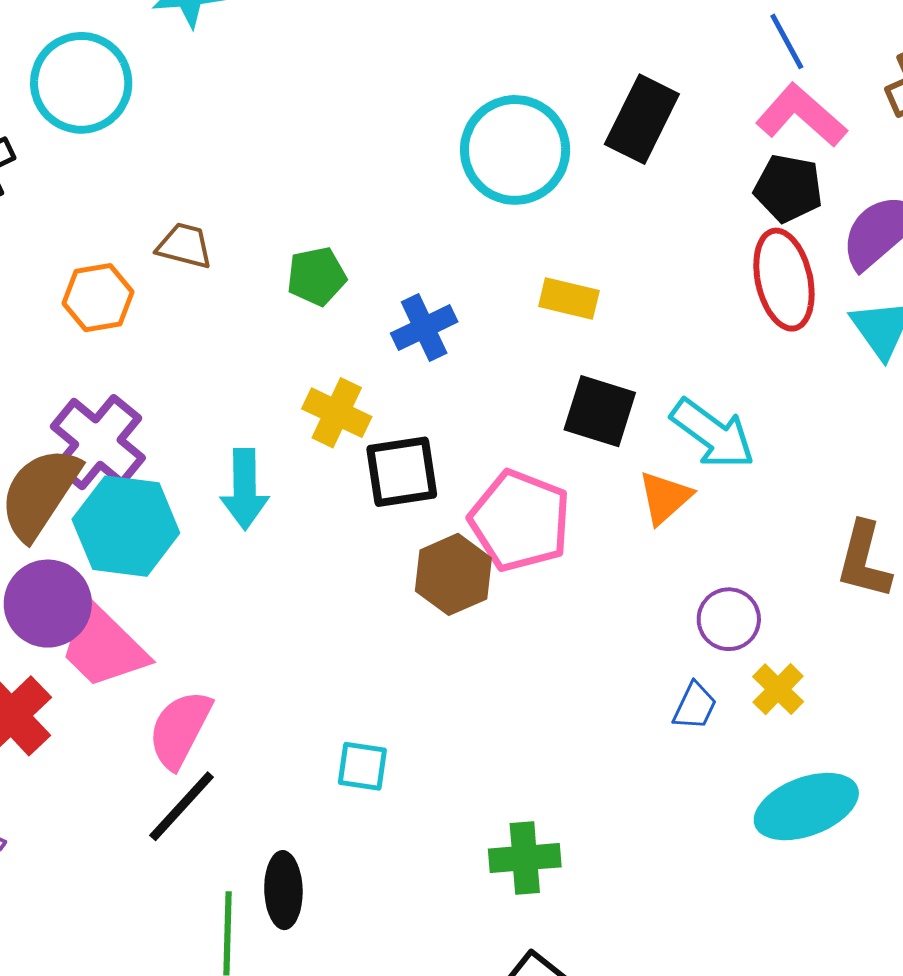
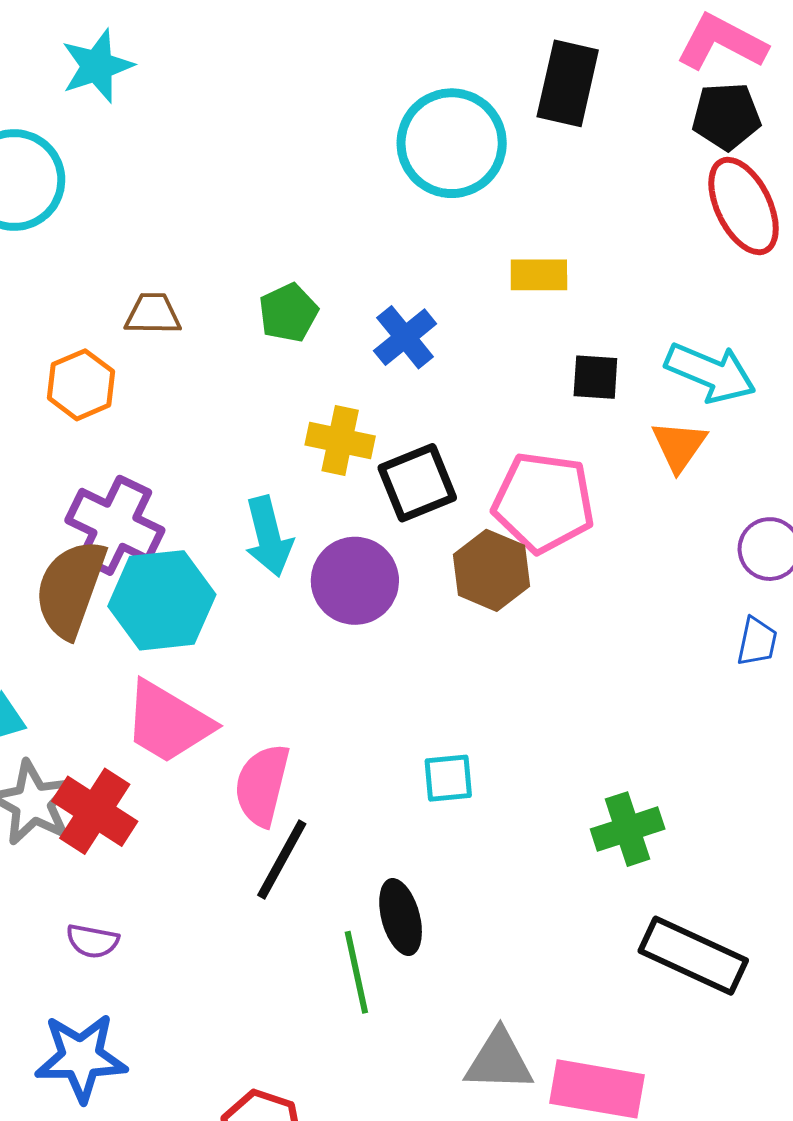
black square: (600, 411) -> (595, 377), size x0.7
purple circle: (48, 604) -> (355, 581), moved

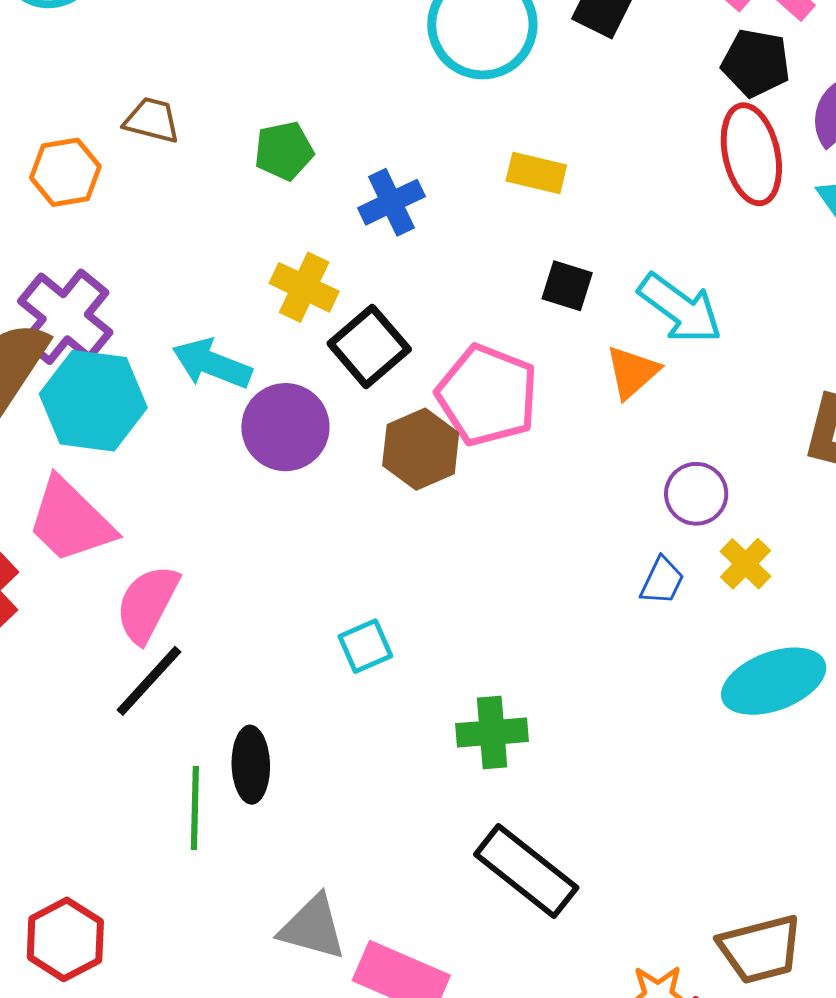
black square: (417, 483) -> (369, 346), turned -32
cyan arrow: (269, 536) -> (212, 364), turned 112
cyan square: (448, 778) -> (365, 646), moved, turned -32

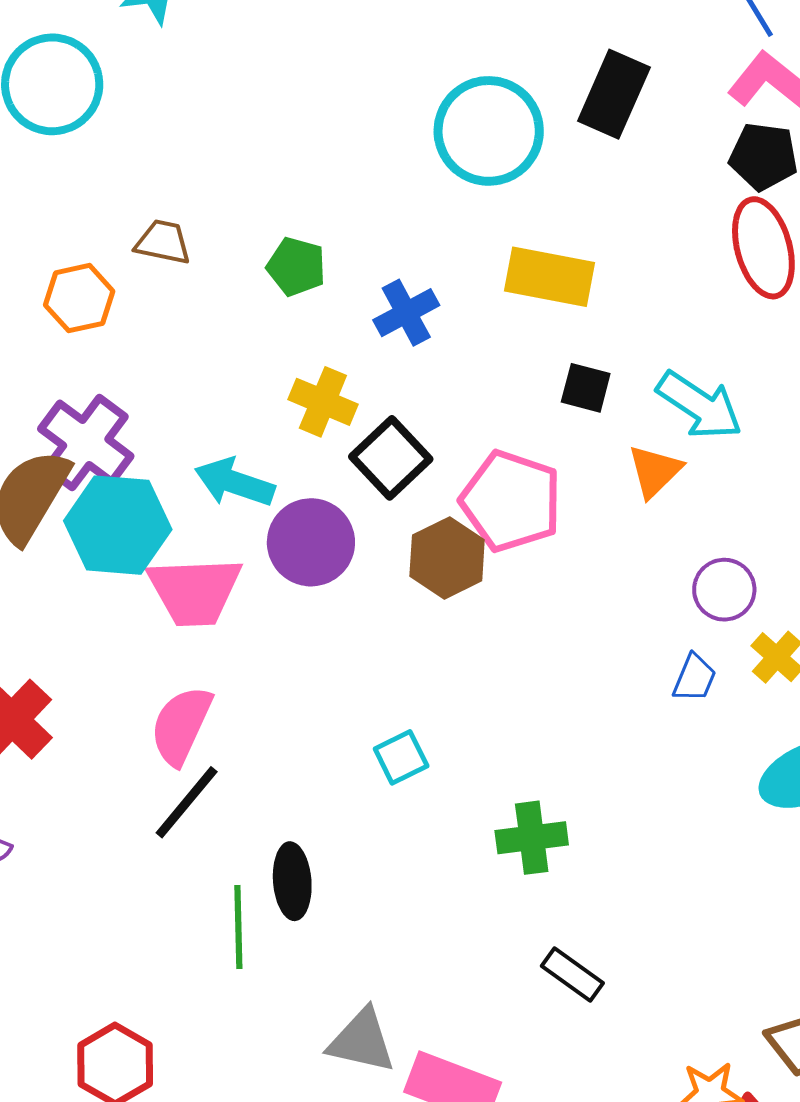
green pentagon: (284, 151) -> (296, 267), turned 30
yellow rectangle: (536, 173) -> (550, 277), size x1.5
pink trapezoid: (71, 521) -> (195, 591), moved, turned -44
black rectangle: (526, 871) -> (572, 974), size x0.6

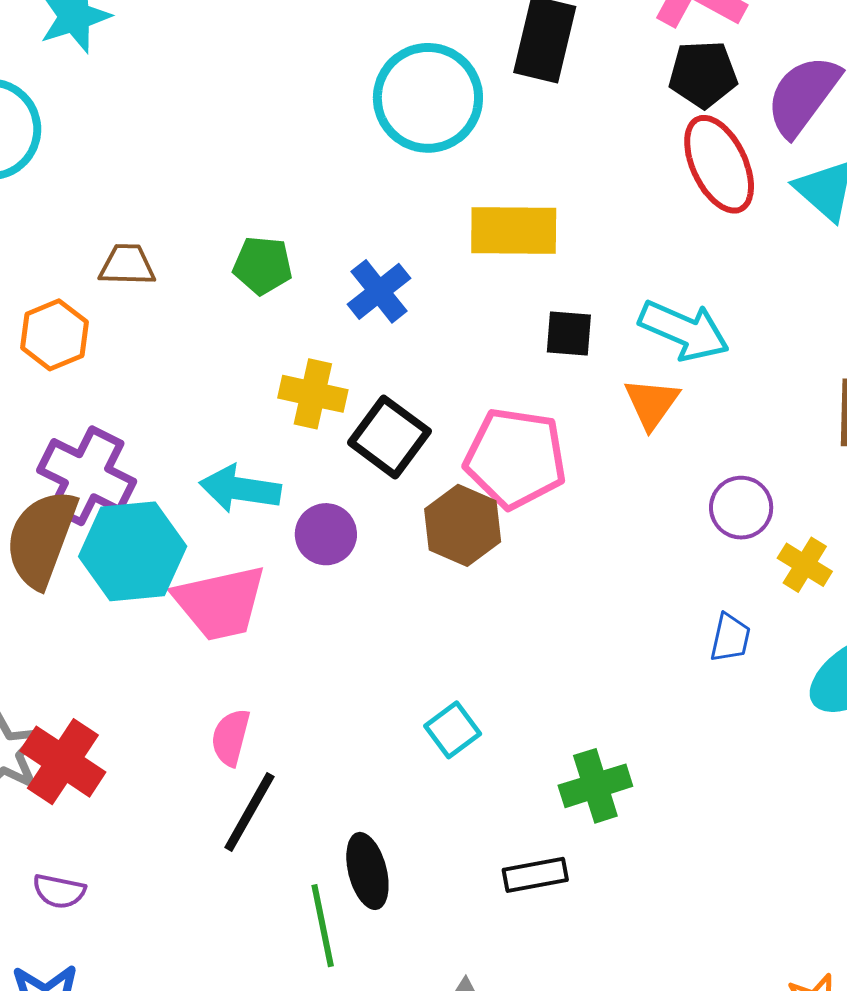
purple circle: (311, 542) -> (326, 534), size x0.7
blue trapezoid: (694, 678) -> (730, 638), moved
pink semicircle: (181, 725) -> (231, 737), size x0.7
black rectangle: (572, 974) -> (535, 875), moved, turned -36

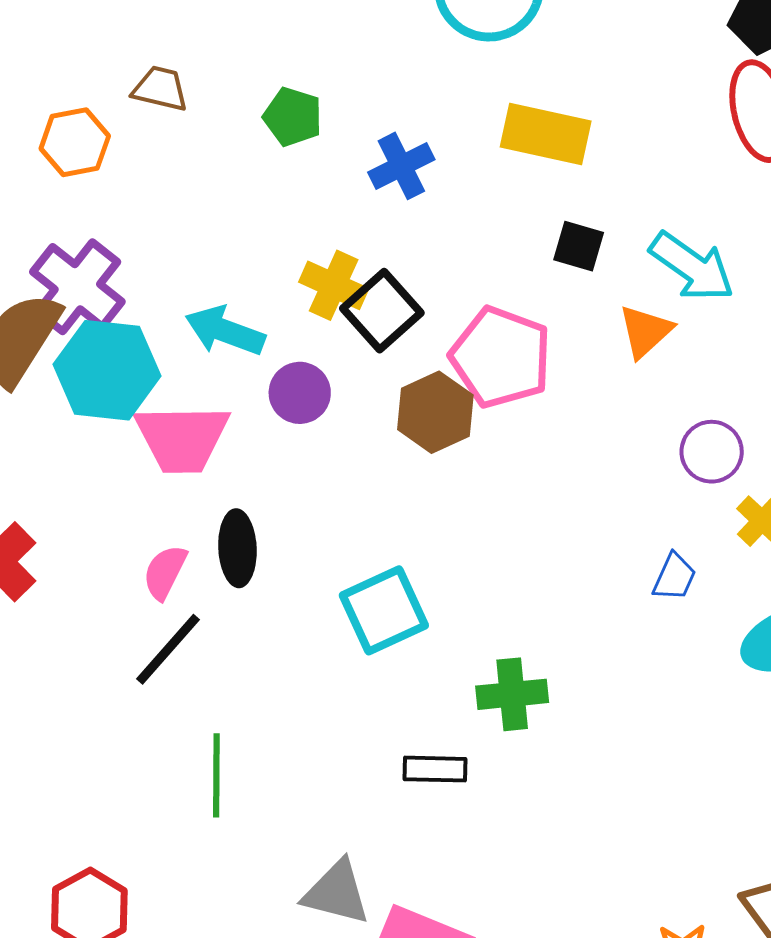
yellow cross: (313, 394) -> (334, 285), moved
cyan square: (453, 730) -> (384, 610), size x1.6
black ellipse: (367, 871) -> (237, 548), moved

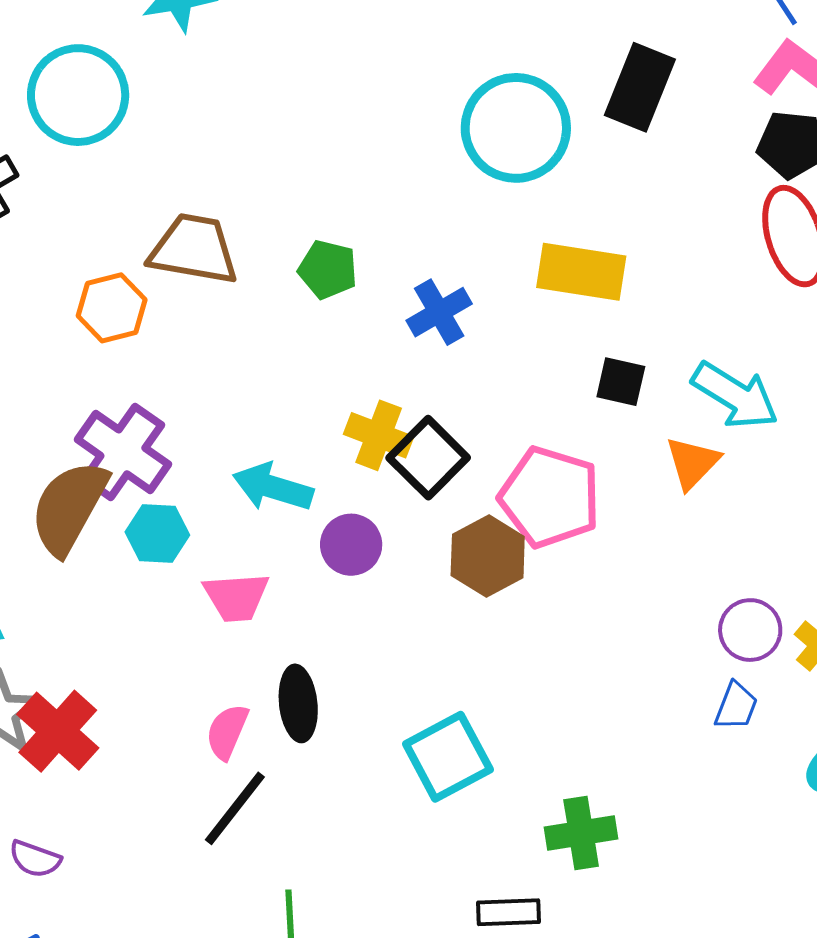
brown trapezoid: (160, 89) -> (194, 249), size x1.6
cyan hexagon: (107, 370) -> (157, 533), size x0.6
pink trapezoid: (182, 438) -> (236, 597), size x0.7
purple circle: (712, 452) -> (750, 630), moved

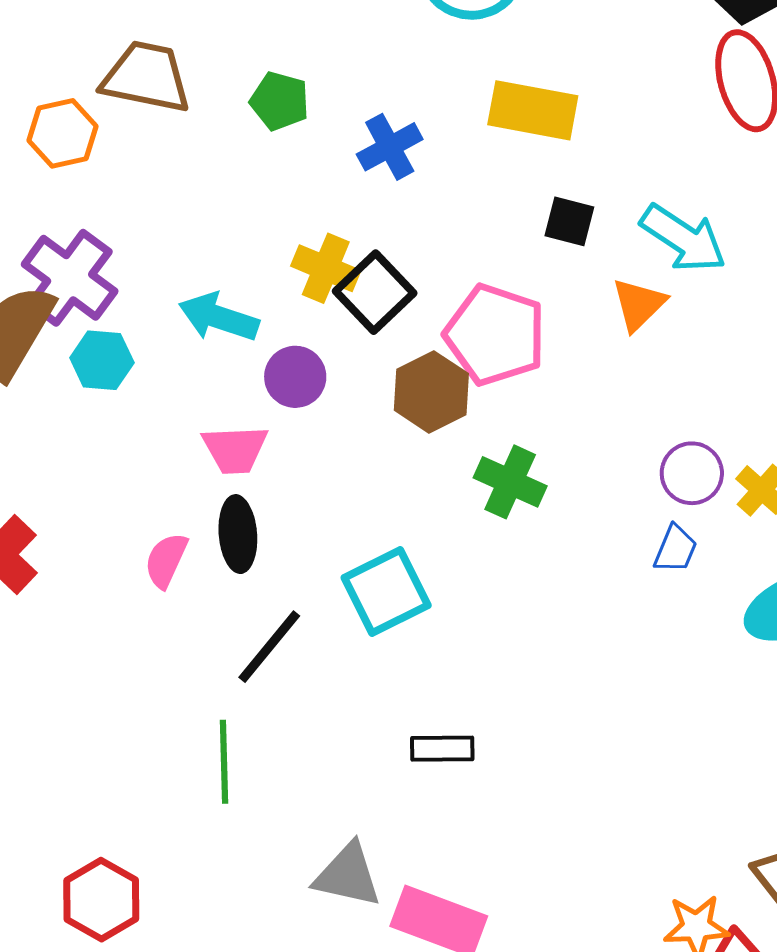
pink trapezoid: (236, 597) -> (235, 449), moved
black line: (235, 808) -> (269, 647), moved
green cross: (581, 833) -> (510, 482), moved, turned 32

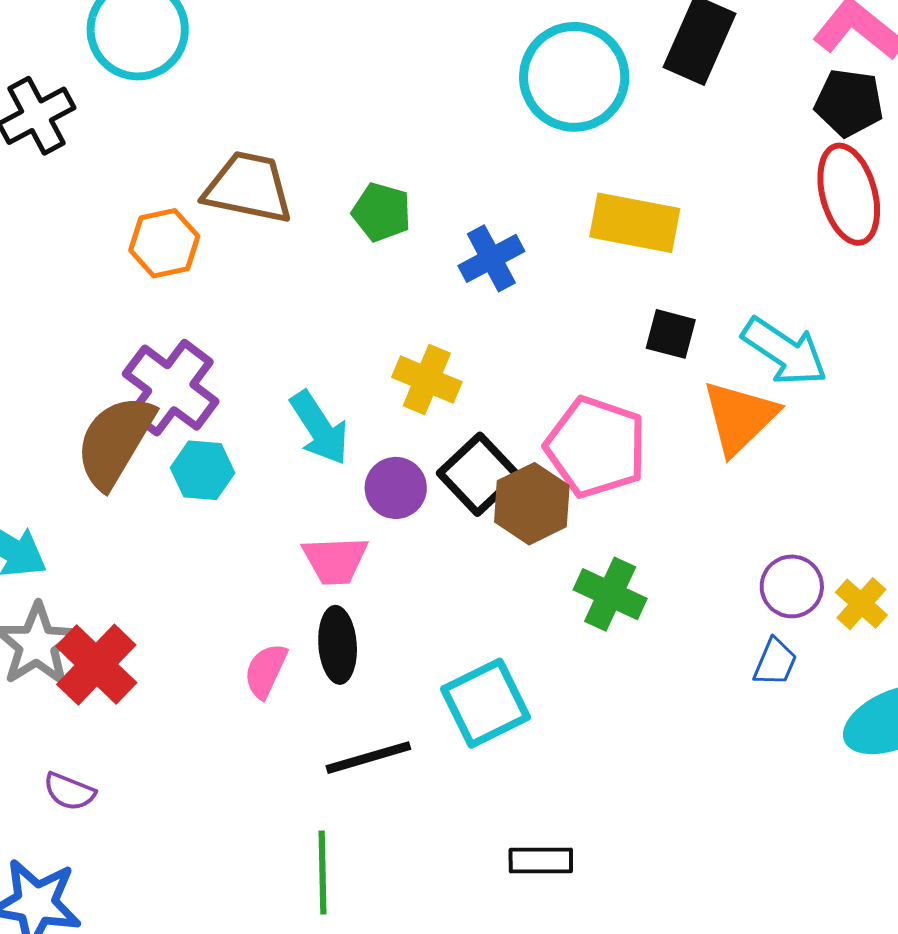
black square: (375, 292) -> (479, 474), moved
orange triangle: (639, 304) -> (740, 417), size x1.4
cyan arrow: (219, 317) -> (319, 428), turned -142
black line: (269, 647) -> (368, 758), turned 34

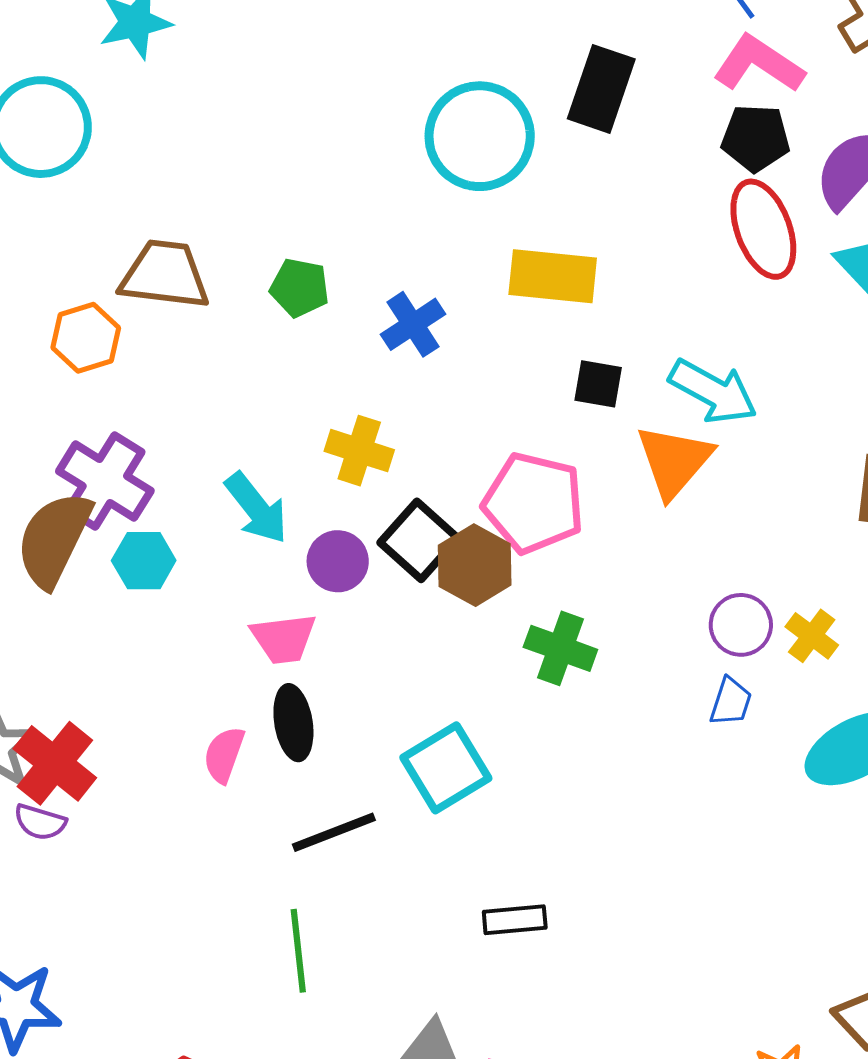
purple semicircle: (69, 792) -> (40, 822), moved

